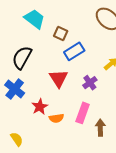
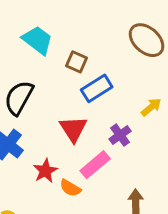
pink rectangle: (83, 113) -> (95, 165), moved, turned 30
orange semicircle: (56, 118) -> (70, 188), turned 40

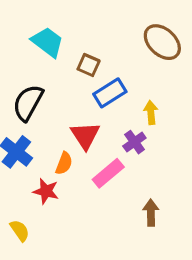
yellow arrow: (151, 107) -> (151, 113), moved, turned -55
red star: (45, 171) -> (46, 191), moved, turned -30
orange semicircle: (70, 188) -> (64, 163), moved, turned -100

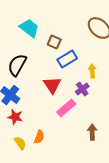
orange semicircle: (64, 163) -> (39, 137), moved
red star: (46, 191) -> (15, 117), moved
yellow semicircle: (20, 231) -> (20, 143), moved

